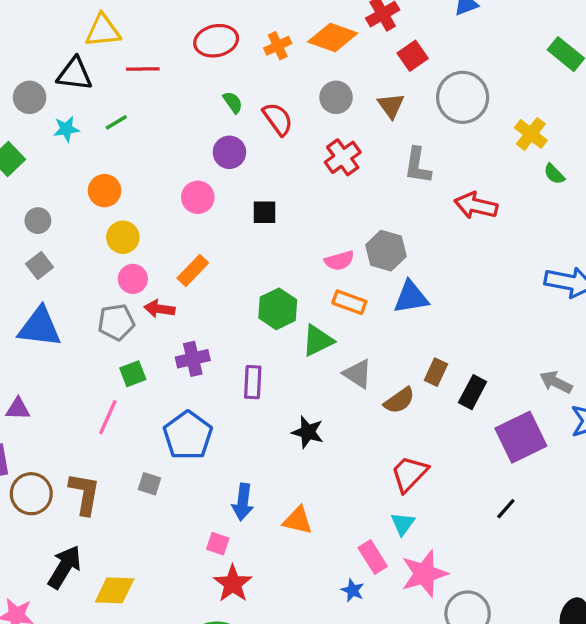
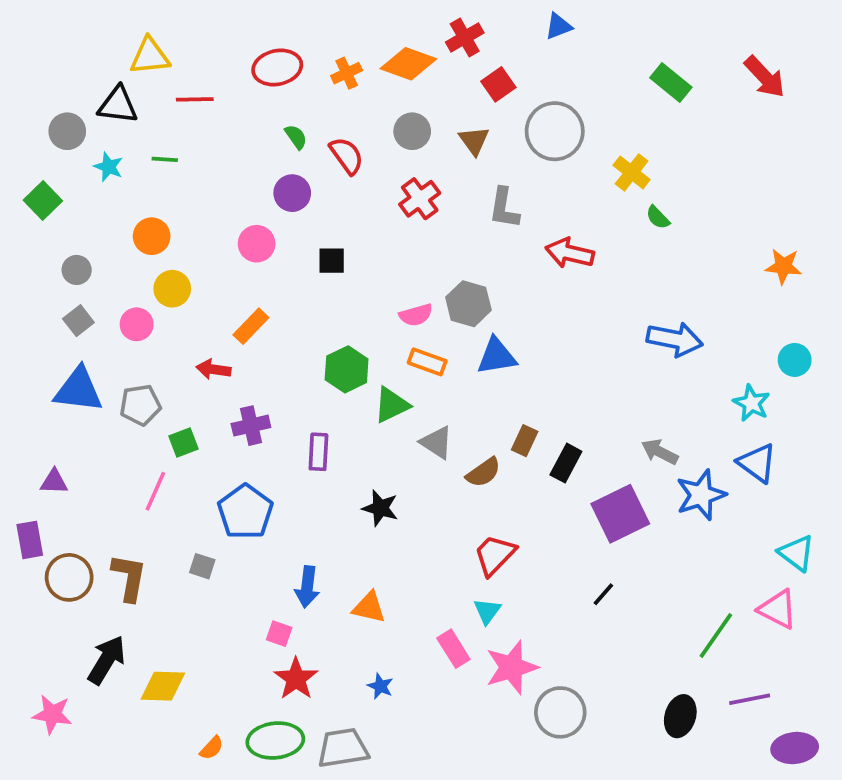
green line: (116, 122) -> (165, 159), turned 35
cyan star: (66, 129) -> (108, 167), turned 30
pink circle: (133, 279) -> (137, 324), moved
gray pentagon: (116, 322) -> (140, 405), moved
blue star: (353, 590) -> (380, 686), moved

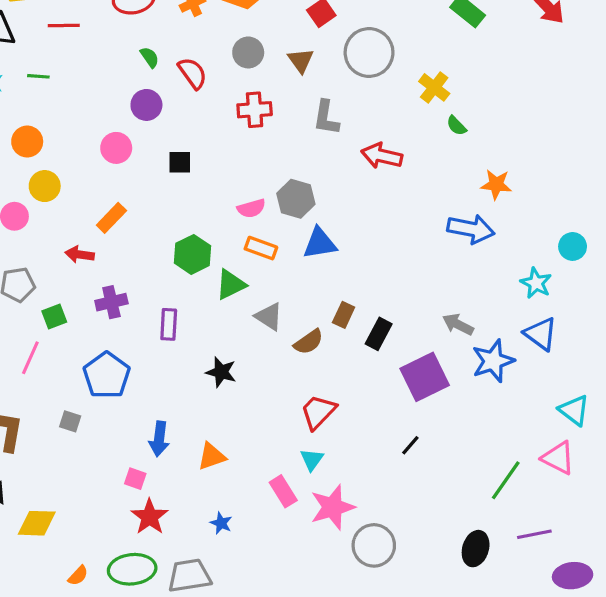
red cross: (420, 199) -> (255, 110), turned 32
orange star: (783, 266) -> (496, 184), moved
orange triangle: (369, 607) -> (212, 456), turned -32

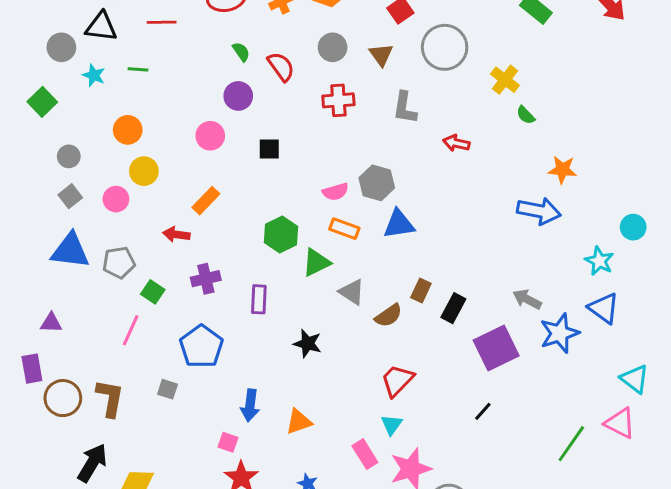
red arrow: (382, 156) -> (456, 143), size x0.7
green square: (54, 316) -> (153, 292), turned -35

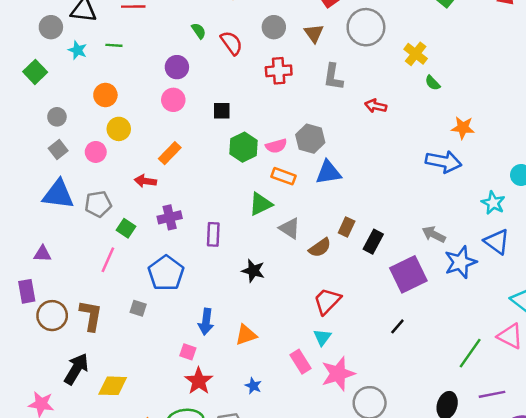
purple circle: (238, 96) -> (177, 67), moved
green hexagon: (281, 234) -> (244, 147), moved

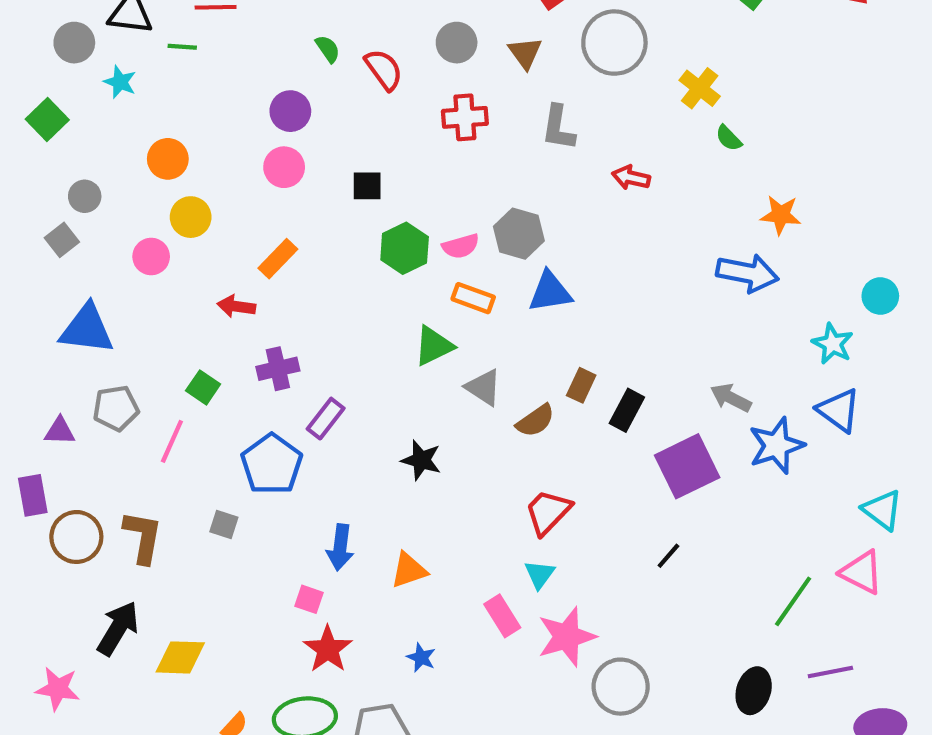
green line: (114, 45) -> (182, 47), moved
gray square: (58, 150) -> (62, 240), moved
gray pentagon: (98, 204) -> (116, 408), moved
purple rectangle: (213, 234) -> (326, 419), moved, turned 35

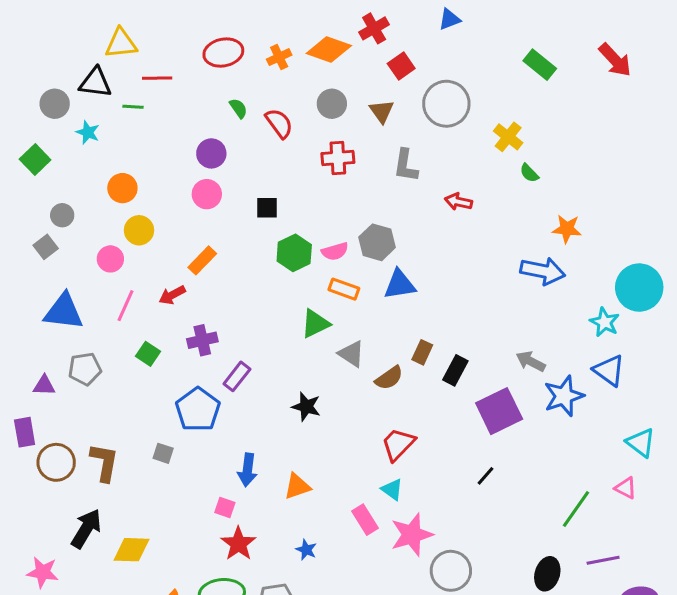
cyan circle: (880, 296) -> (639, 288), size x1.8
red arrow: (236, 306) -> (172, 295), turned -36
pink line: (172, 441) -> (125, 306), moved
pink triangle: (862, 572) -> (626, 488), size x0.7
cyan triangle: (540, 574) -> (392, 489), turned -30

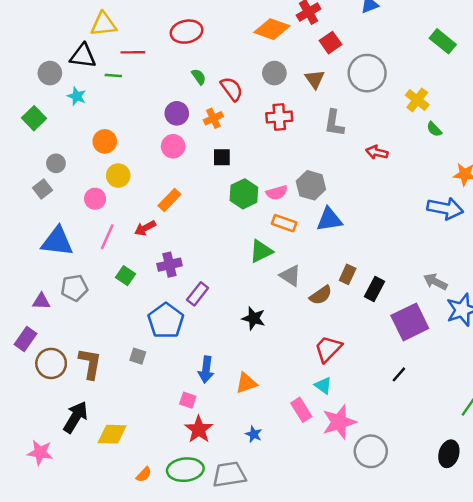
orange cross: (279, 57) -> (213, 118), moved
purple rectangle: (25, 432) -> (25, 339), turned 45

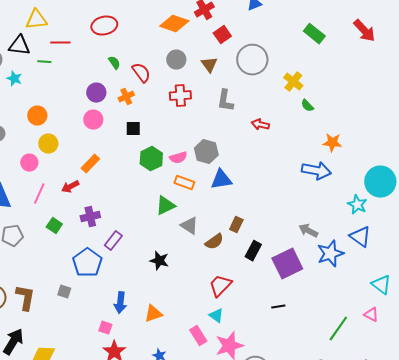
black rectangle: (374, 289) -> (253, 251), moved
black line: (399, 374) -> (278, 307), turned 40

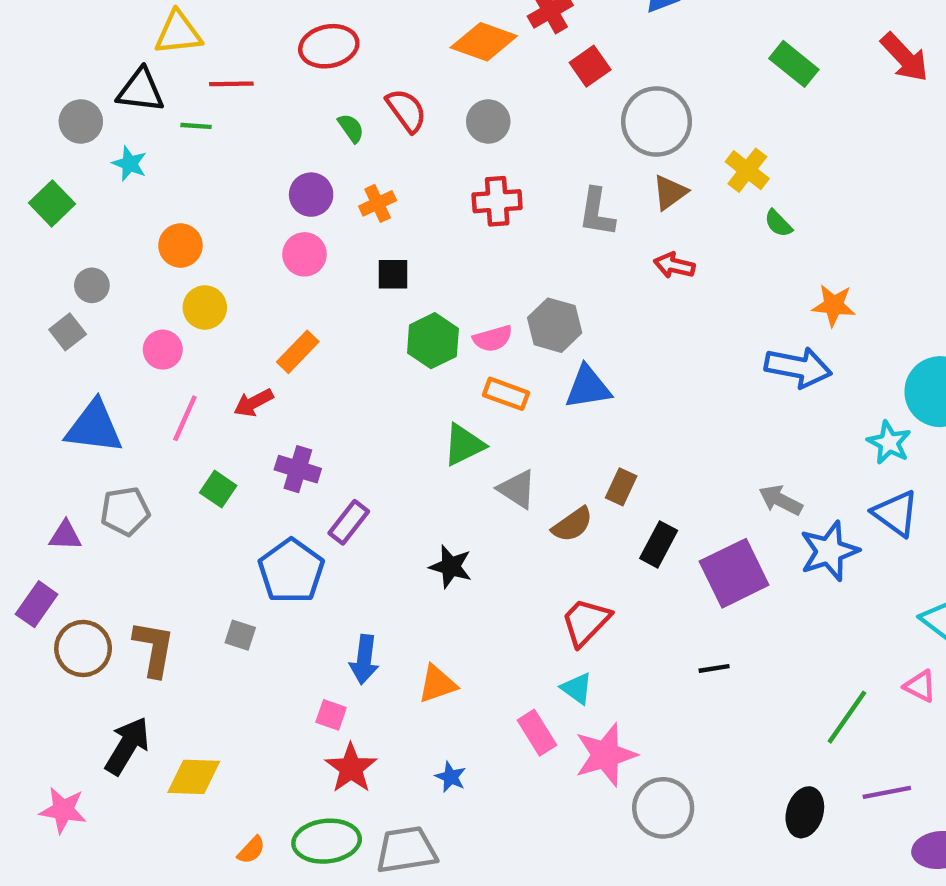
brown triangle: (209, 65) -> (670, 192), moved, turned 30
red semicircle: (141, 73) -> (406, 110), moved
purple cross: (90, 217) -> (298, 469), turned 30

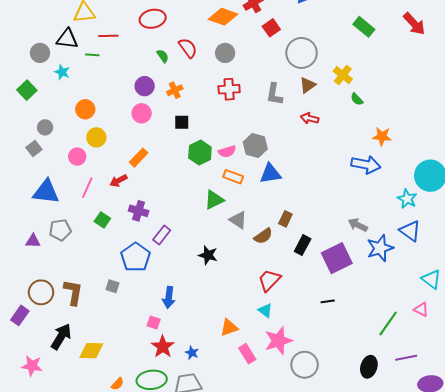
purple rectangle: (37, 604) -> (20, 315), moved
orange triangle: (437, 684) -> (229, 328), moved
pink rectangle: (537, 733) -> (247, 354), moved
blue star: (451, 777) -> (192, 353), moved

